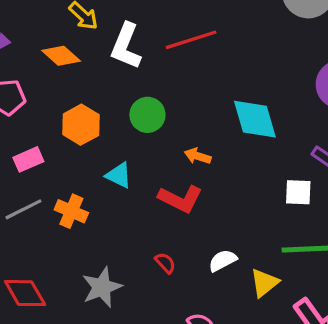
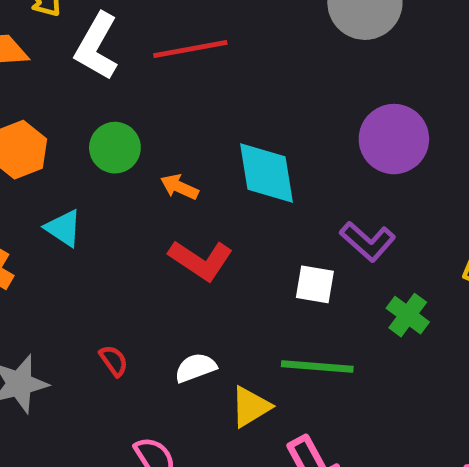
orange arrow: (198, 156) -> (179, 187), moved
red L-shape: (180, 199) -> (201, 260), moved

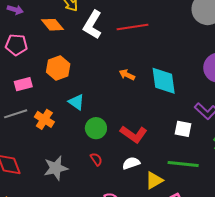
green circle: (115, 148) -> (96, 128), moved
orange arrow: (179, 187) -> (127, 75), moved
red L-shape: (201, 260) -> (134, 134), moved

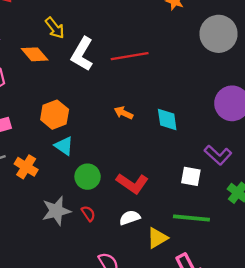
orange hexagon: (58, 68) -> (55, 115), moved
cyan diamond: (164, 81) -> (167, 120), size x0.7
gray star: (56, 168) -> (56, 211), moved

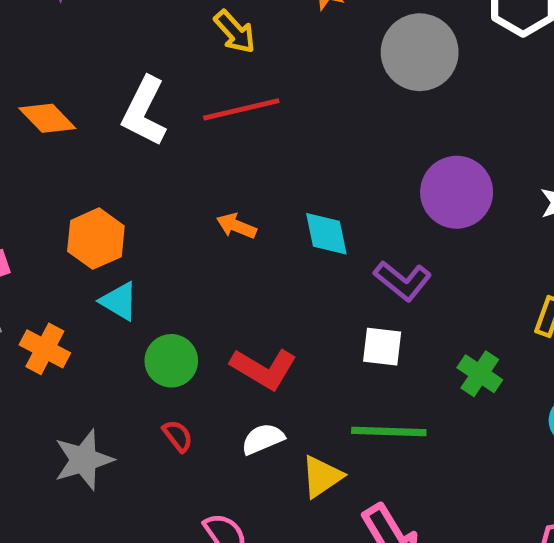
yellow arrow: (55, 28) -> (235, 32), moved
purple L-shape: (218, 155) -> (403, 281), moved
gray star: (56, 211) -> (84, 460), moved

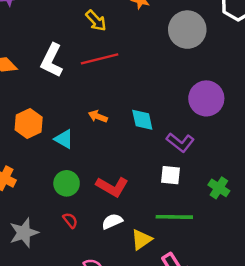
cyan triangle: (119, 301) -> (64, 139), moved

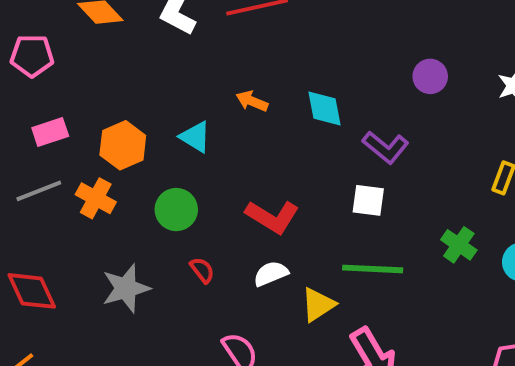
purple circle: (206, 98) -> (430, 76), size x0.6
orange hexagon: (29, 123) -> (123, 145), moved
green circle: (67, 183) -> (176, 210), moved
green cross: (219, 188) -> (459, 245), moved

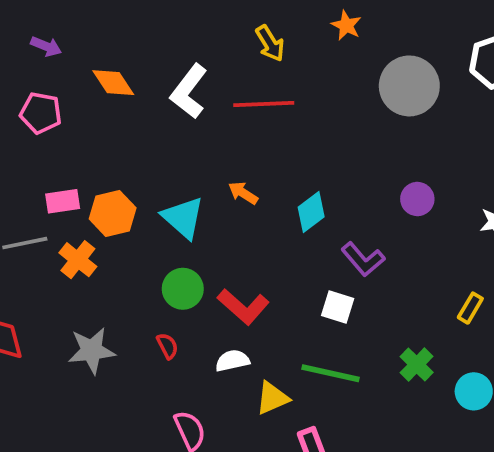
cyan diamond: (325, 108) -> (311, 212), turned 54
pink rectangle: (50, 132) -> (63, 201), moved
cyan triangle: (195, 137) -> (183, 218), size x1.4
green circle: (176, 210) -> (183, 289), moved

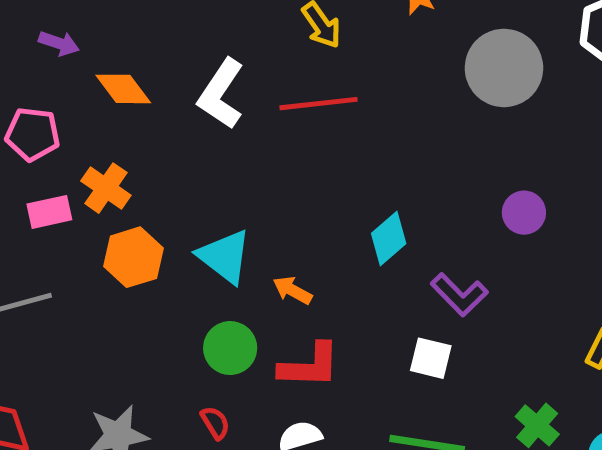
purple arrow: (46, 46) -> (59, 43), moved
orange arrow: (243, 193) -> (292, 290), moved
pink rectangle: (63, 201) -> (49, 212), moved
orange cross: (78, 260) -> (106, 188), moved
red L-shape: (243, 307) -> (309, 366), turned -36

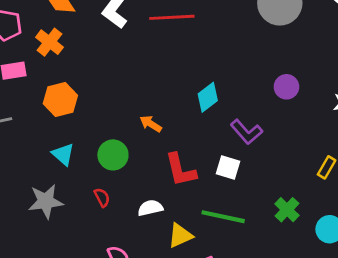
orange cross: (106, 188) -> (49, 42), moved
cyan triangle: (225, 256) -> (63, 154), moved, size x0.7
red L-shape: (309, 366) -> (181, 170), moved, turned 72

